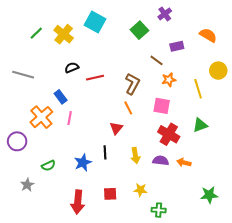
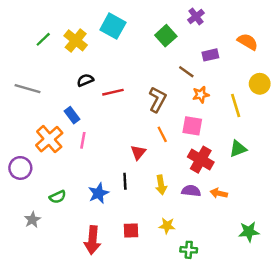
orange line: (128, 108) -> (162, 134), moved

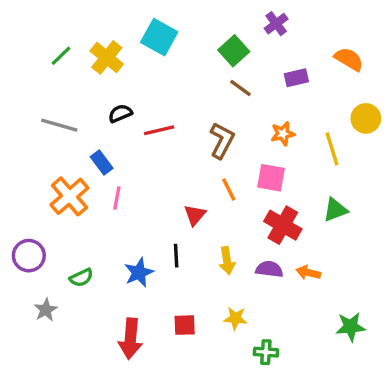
brown line: (186, 72) -> (240, 88), moved
gray line: (28, 89) -> (59, 125), moved
purple circle: (20, 168) -> (29, 256), moved

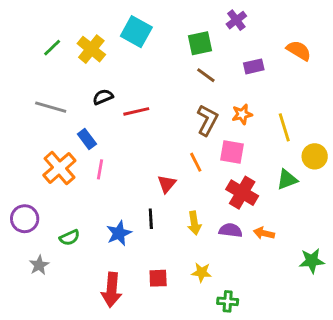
green square: (234, 51) -> (200, 43), turned 30
yellow circle: (366, 118) -> (315, 156), moved
brown L-shape: (222, 140) -> (207, 120), moved
green star: (351, 327) -> (312, 261), moved

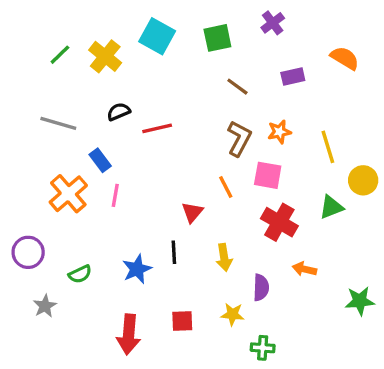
green square: (200, 43) -> (217, 38), moved
purple semicircle: (231, 230) -> (261, 288), moved, turned 85

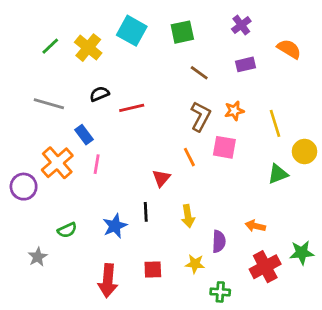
purple cross: (273, 23) -> (241, 25), moved
red cross: (279, 222) -> (265, 267), moved, turned 32
purple circle: (28, 252) -> (24, 187), moved

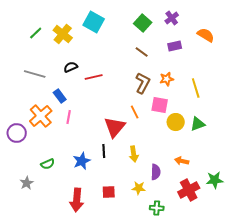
green square: (182, 32) -> (143, 23), moved, turned -36
yellow circle: (304, 151) -> (176, 122), moved
red triangle: (161, 178) -> (115, 127), size x1.6

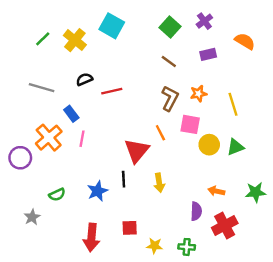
purple semicircle: (156, 172) -> (196, 211), moved
green star: (215, 180) -> (256, 192), moved
yellow star: (139, 188) -> (155, 246), moved

